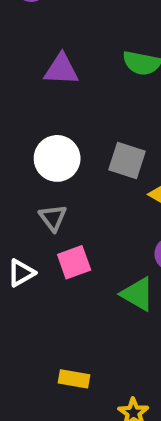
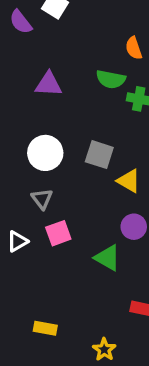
yellow rectangle: (74, 379) -> (45, 328), moved

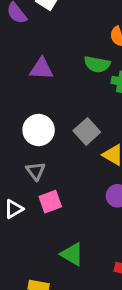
gray square: (99, 155) -> (87, 131), turned 30
green triangle: (108, 258) -> (72, 254), moved

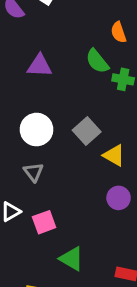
green semicircle: (97, 64) -> (97, 61), turned 40
pink square: (50, 202) -> (44, 222), moved

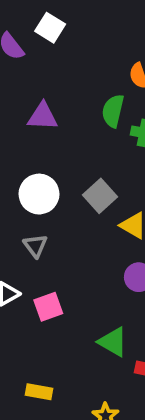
green semicircle: (97, 61) -> (113, 111), turned 52
green triangle: (71, 259) -> (113, 342), moved

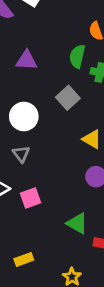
gray square: (100, 196) -> (68, 98), moved
yellow rectangle: (39, 392) -> (24, 259), turned -30

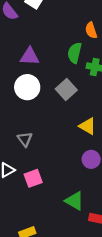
white circle: (24, 116) -> (27, 87), moved

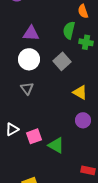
gray triangle: (25, 139) -> (27, 88), moved
green triangle: (75, 201) -> (56, 145), moved

